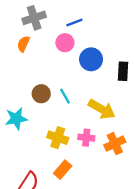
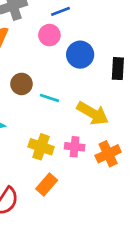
brown circle: (41, 94) -> (21, 84), moved
cyan line: (65, 96) -> (49, 98), turned -42

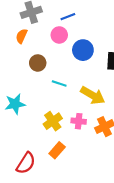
brown circle: (21, 84) -> (38, 63), moved
yellow cross: (41, 147) -> (53, 121), turned 36

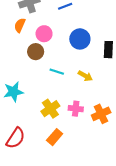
pink circle: (59, 35) -> (44, 34), moved
yellow arrow: (93, 95) -> (85, 76), moved, size x0.6
red semicircle: (26, 163) -> (16, 138), moved

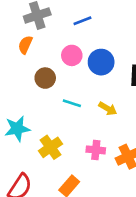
pink circle: (44, 34) -> (72, 55), moved
yellow cross: (50, 109) -> (51, 147), moved

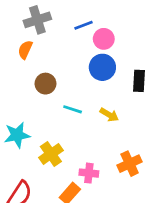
pink circle: (72, 55) -> (104, 39), moved
pink cross: (96, 150) -> (89, 173), moved

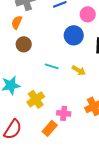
pink circle: (104, 39) -> (88, 14), moved
brown circle: (45, 84) -> (24, 44), moved

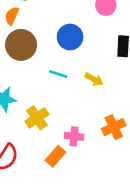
blue circle: (74, 35) -> (70, 37), moved
brown circle: (24, 44) -> (21, 45), size x1.5

